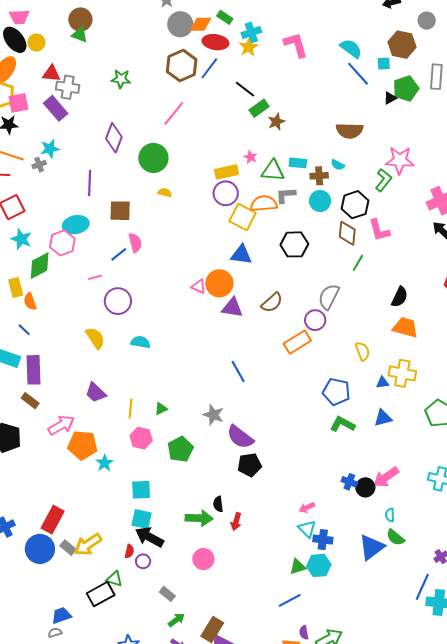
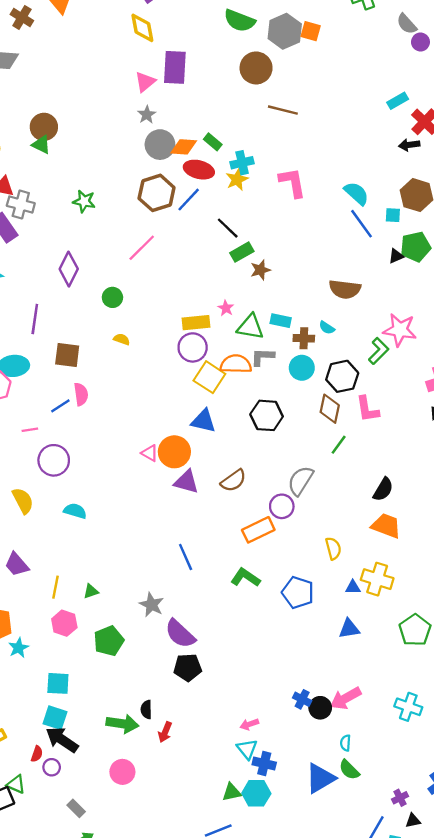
green circle: (153, 158) -> (112, 297), size x0.6
green L-shape: (342, 424) -> (245, 578), moved

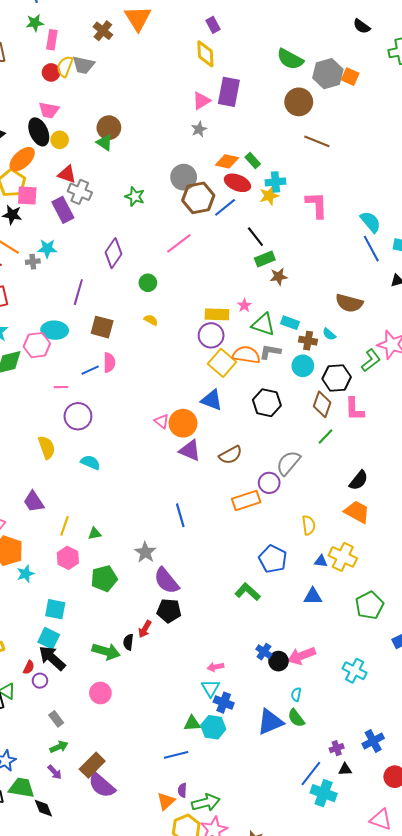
gray circle: (160, 145) -> (184, 177), moved
green L-shape: (245, 578) -> (248, 592), moved
red arrow: (165, 732) -> (145, 629), moved

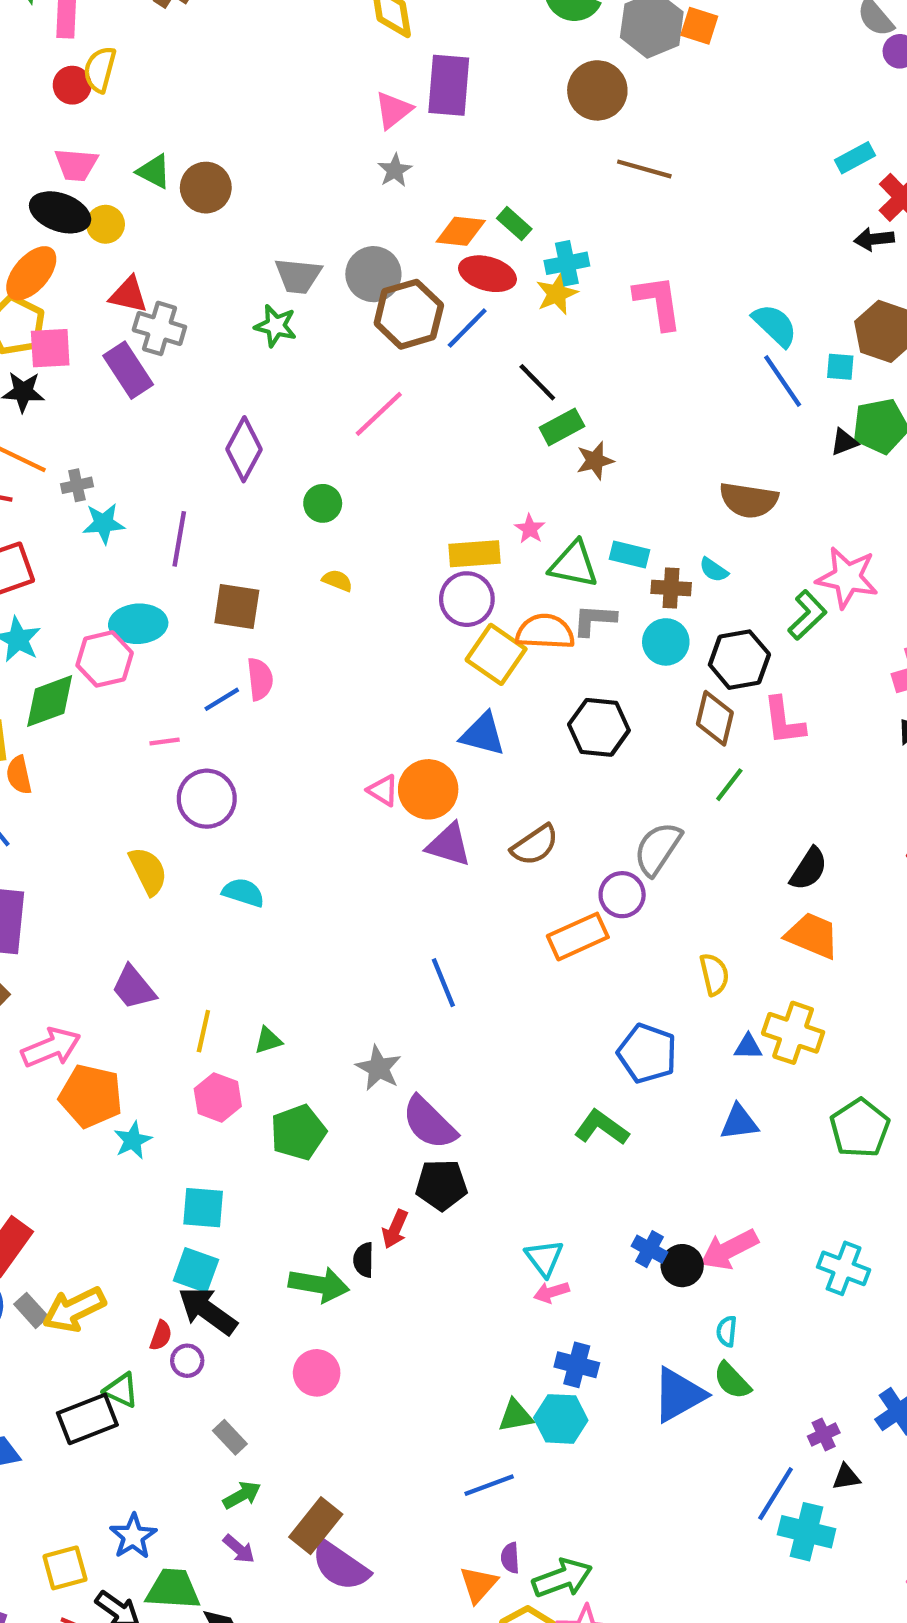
gray trapezoid: (83, 65) -> (298, 276), moved
black ellipse: (39, 132) -> (60, 212), turned -40
green triangle: (105, 143) -> (154, 172), moved
cyan star: (47, 249) -> (104, 523), moved
cyan triangle: (211, 688) -> (544, 1258), moved

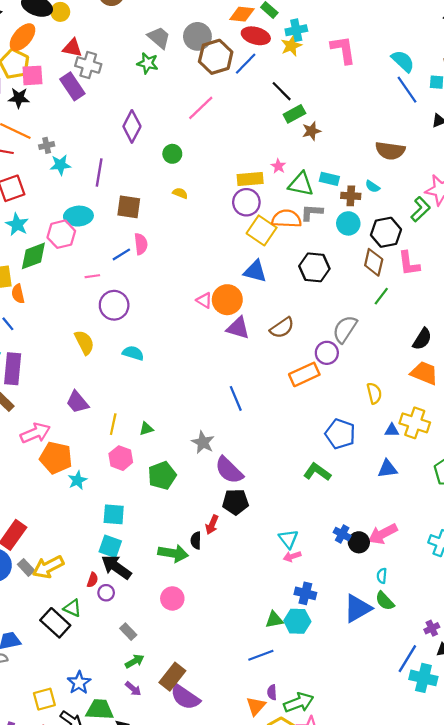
gray trapezoid: (298, 276) -> (159, 38), turned -145
black rectangle: (87, 1419) -> (55, 623), turned 64

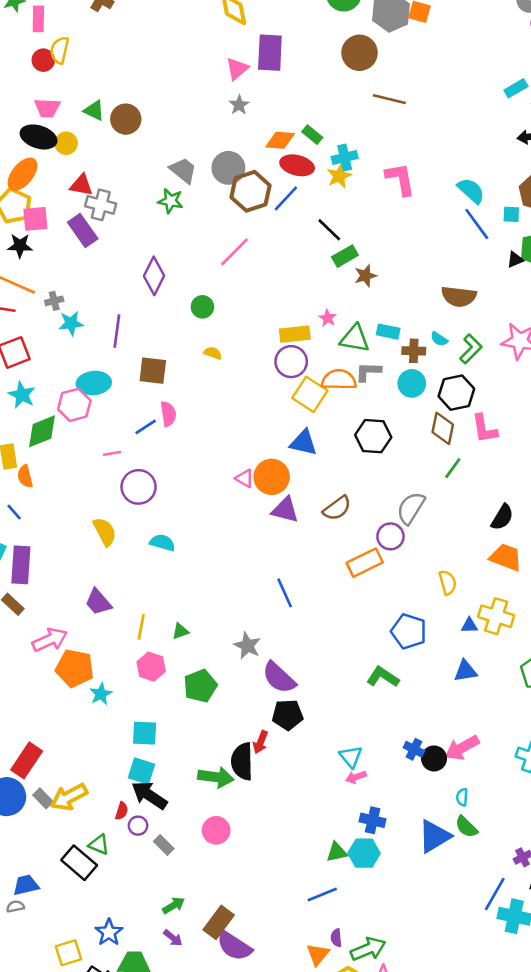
green L-shape: (420, 209) -> (471, 349), moved
black semicircle: (196, 541) -> (242, 761), size x1.8
gray rectangle: (128, 632) -> (164, 845), moved

